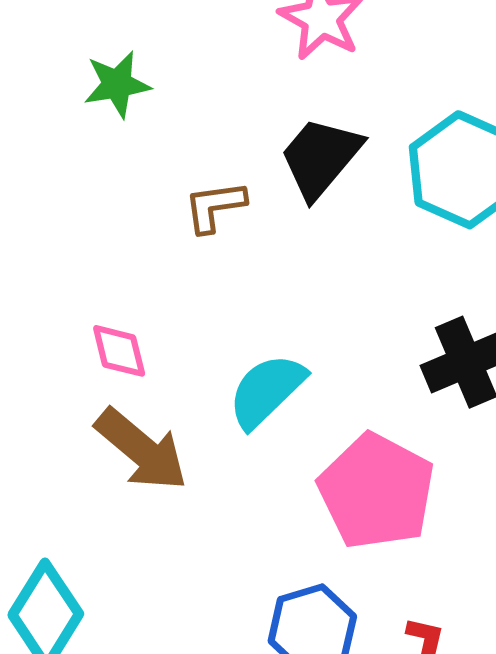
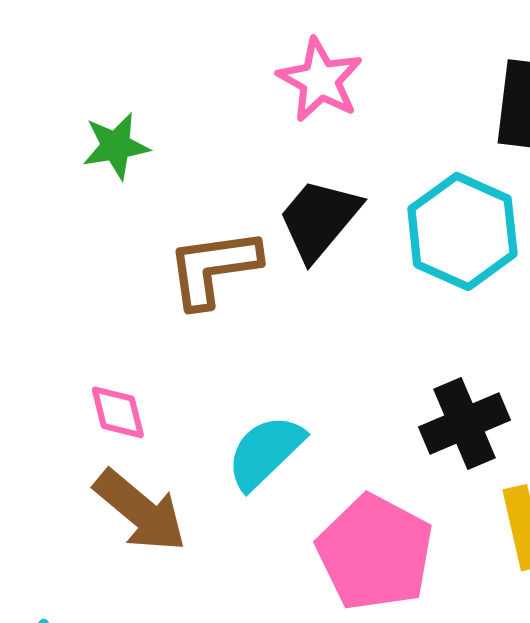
brown L-shape: (215, 206) -> (213, 268), size x1.5

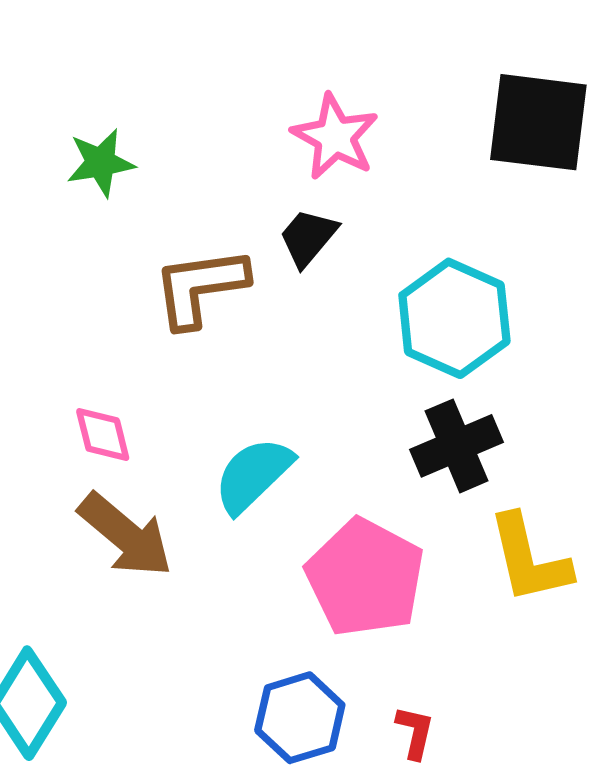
pink star: (320, 80) -> (335, 137), moved
black trapezoid: (319, 219) -> (308, 237), size x0.7
cyan hexagon: (462, 231) -> (454, 318), moved

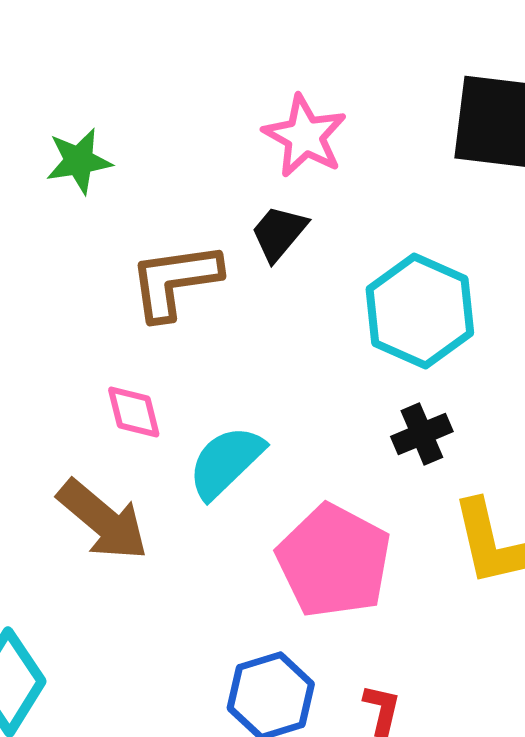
pink diamond: (103, 434) -> (134, 412), moved
black cross: (456, 446) -> (422, 434), size x0.7

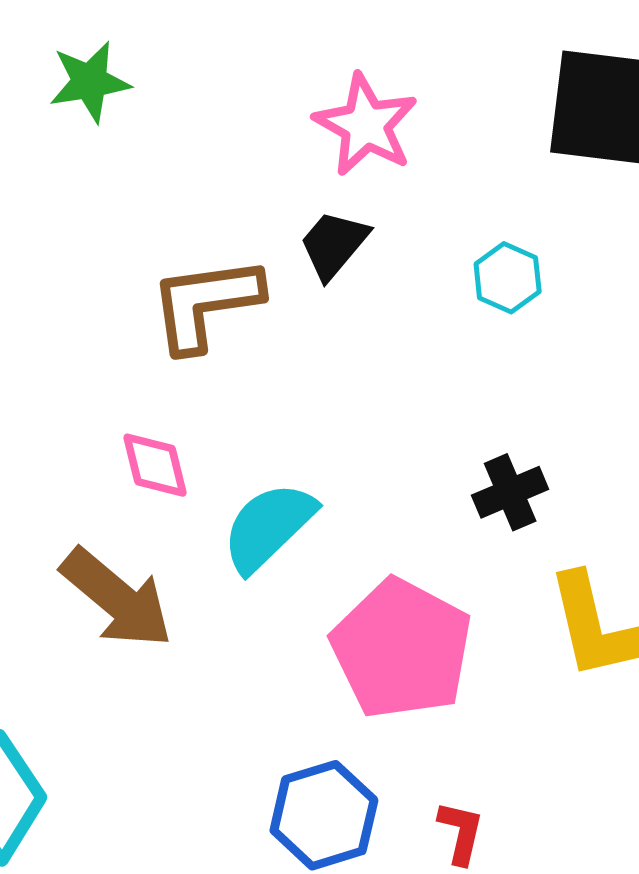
green star: (79, 161) -> (90, 82), moved
cyan hexagon: (420, 311) -> (508, 278), moved, size x0.5

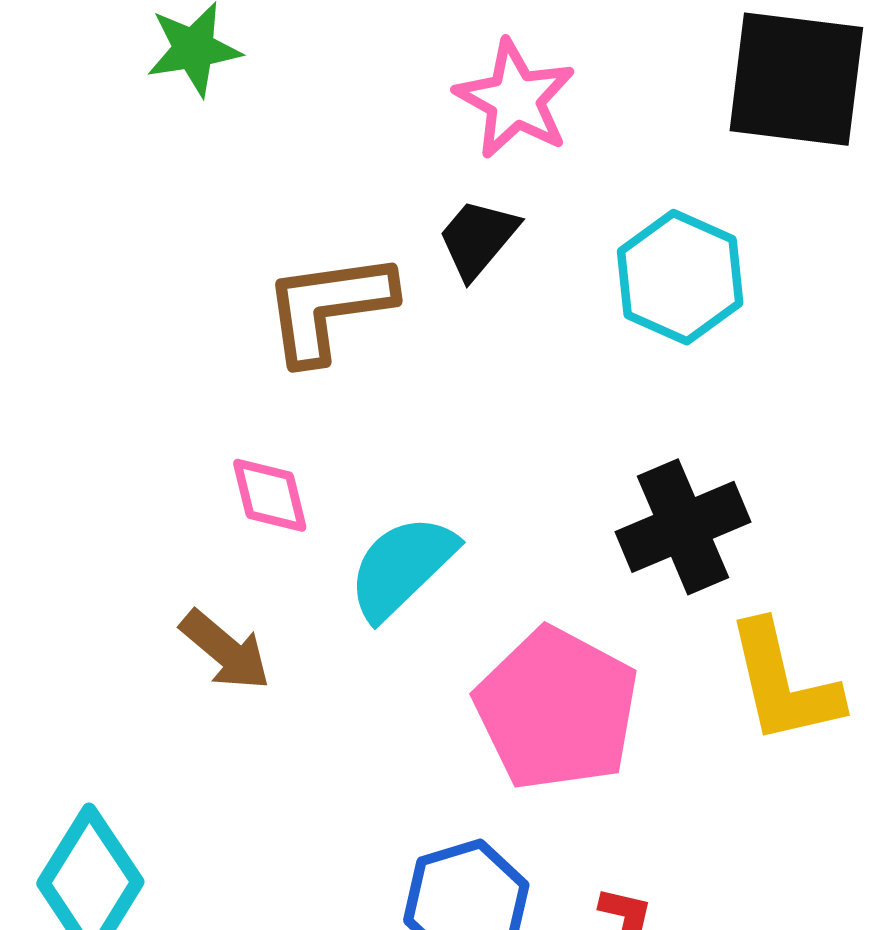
cyan hexagon: (508, 278) -> (680, 277), size x1.6
black cross: (510, 492) -> (683, 527), size x1.5
brown arrow: (117, 598) -> (225, 650), size x0.7

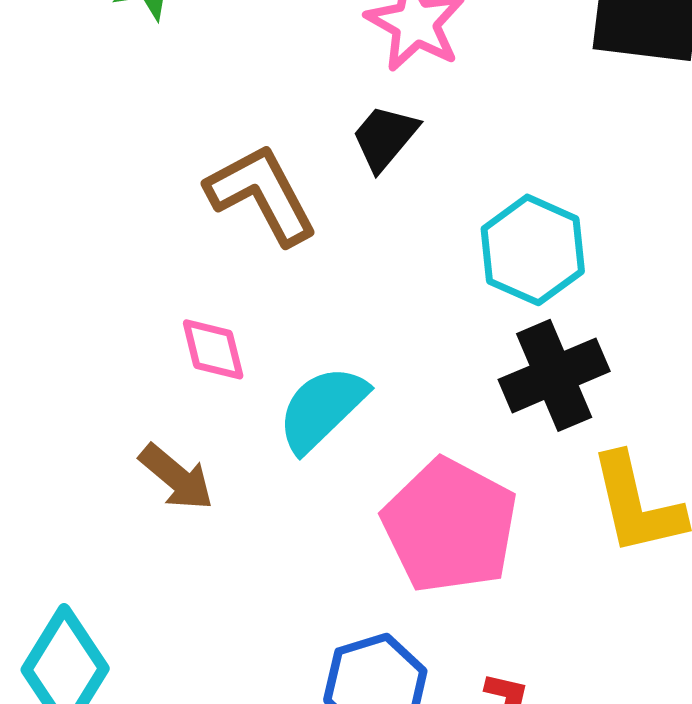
cyan hexagon: (680, 277) -> (533, 250), moved
brown L-shape: (329, 307) -> (262, 194), turned 70

